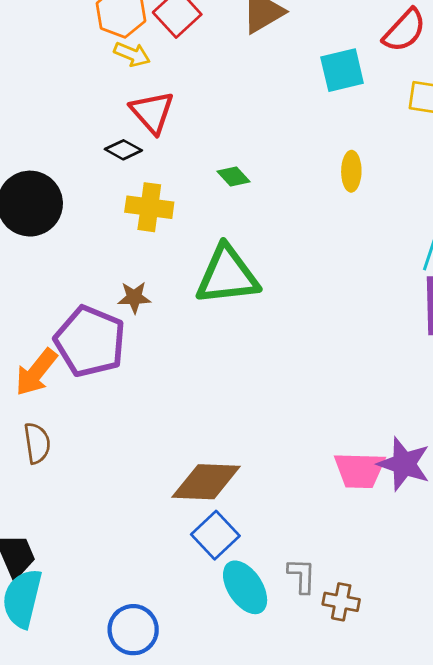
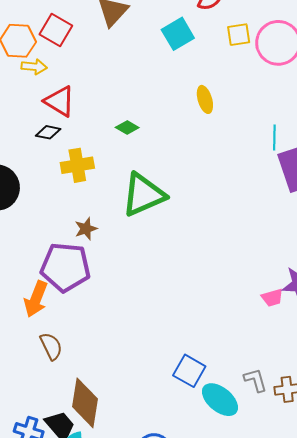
pink trapezoid: (360, 470) -> (272, 298), size x0.6
brown diamond: (206, 482) -> (85, 403), moved, turned -66

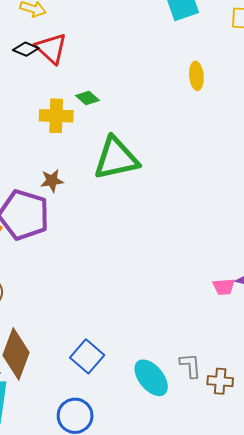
green diamond: (127, 127) -> (88, 98), moved
black diamond: (48, 132) -> (26, 49), moved
blue square: (189, 371) -> (87, 356), moved

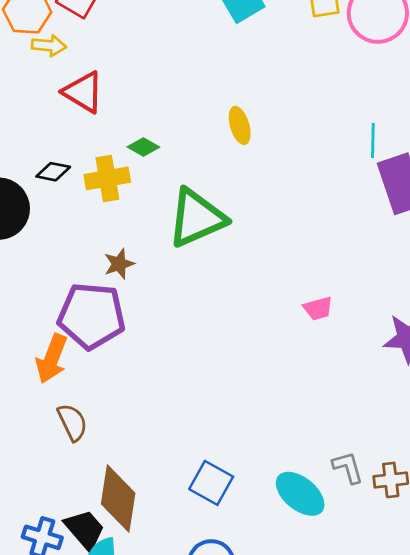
black diamond: (26, 49) -> (53, 172), moved
yellow ellipse: (196, 76) -> (240, 125), moved
pink trapezoid: (224, 287) -> (318, 308), moved

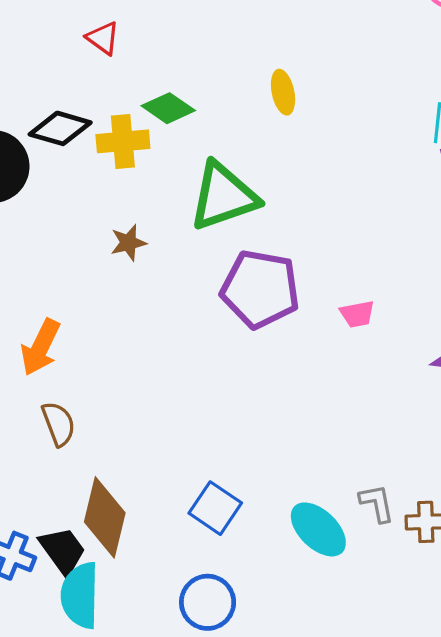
red triangle: (83, 92) -> (103, 38), size x0.7
green diamond: (143, 147) -> (168, 108), size x1.4
black diamond: (53, 172) -> (60, 128), size x1.5
purple pentagon: (92, 316) -> (260, 289), moved

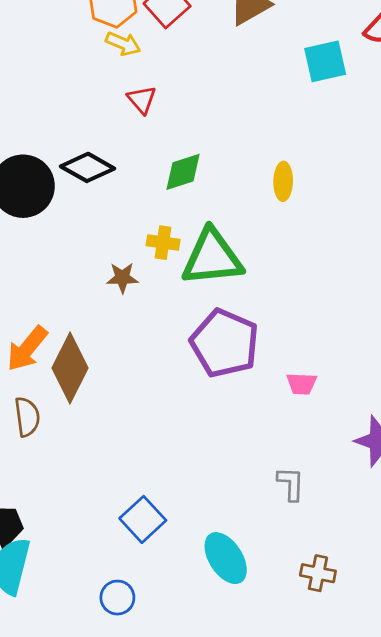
green diamond: (168, 108) -> (183, 172), turned -66
yellow cross: (123, 141) -> (163, 243), moved, size x0.7
gray L-shape: (377, 503) -> (291, 484), moved
brown diamond: (105, 517) -> (70, 368), moved
blue circle: (208, 602) -> (117, 598), size x0.7

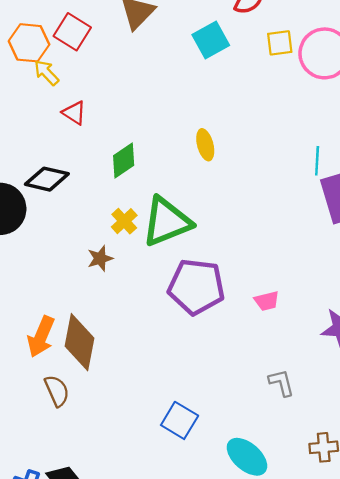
yellow arrow: (123, 44) -> (46, 73), turned -140
yellow cross: (163, 243) -> (124, 221), turned -35
blue square: (143, 519) -> (180, 420), moved

